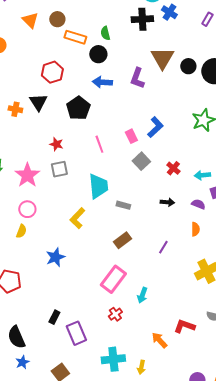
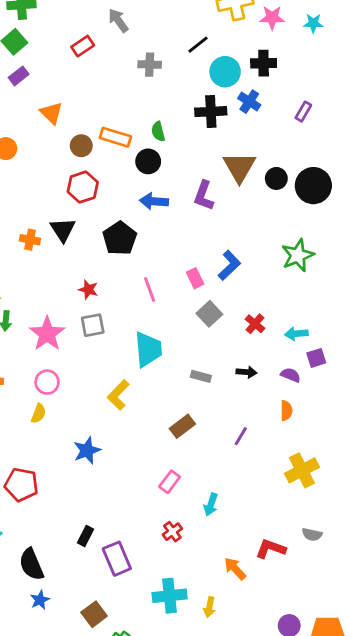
brown circle: (57, 19) -> (81, 146), moved
gray rectangle: (123, 205) -> (201, 376), moved
pink rectangle: (113, 279) -> (170, 482), size x0.6

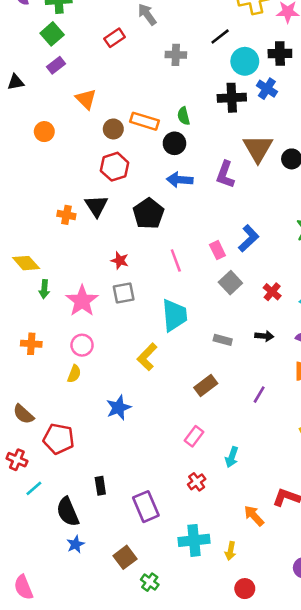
black rectangle: (86, 536) -> (100, 486), moved, turned -36

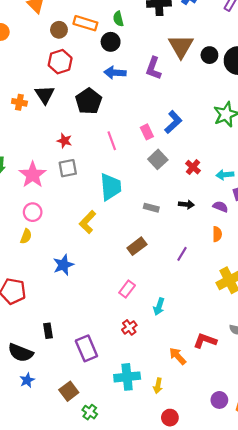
black semicircle: (68, 512) -> (21, 353), turned -45

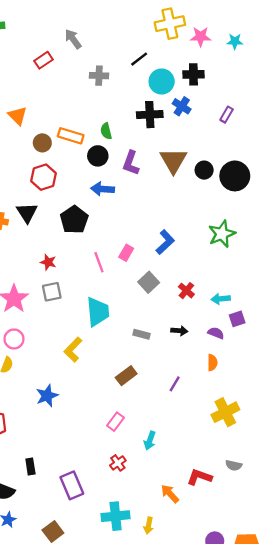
purple L-shape: (153, 68) -> (131, 163), moved
pink rectangle: (147, 132) -> (126, 253), moved, turned 56

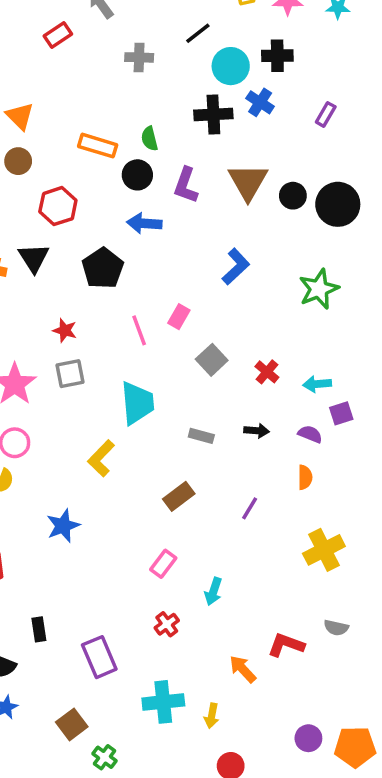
brown circle: (42, 143) -> (18, 161), moved
blue L-shape: (165, 242) -> (236, 267), moved

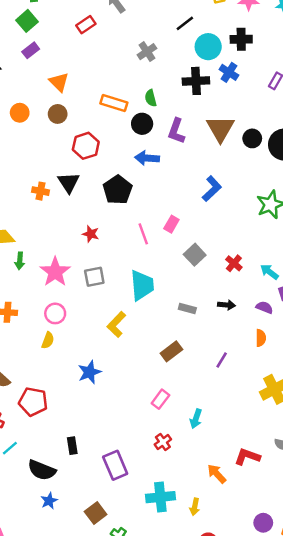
gray cross: (139, 57) -> (147, 52), moved, turned -36
gray square: (70, 374) -> (94, 277), moved
cyan arrow: (317, 384) -> (269, 272), turned 42

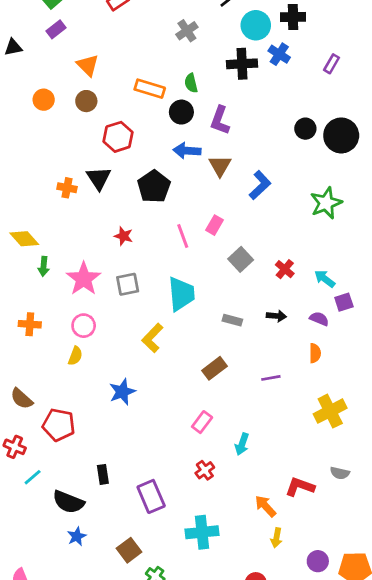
brown triangle: (220, 129) -> (220, 166), moved, size x0.7
purple line: (222, 360) -> (271, 378), turned 49
yellow arrow: (195, 507) -> (276, 538), moved

